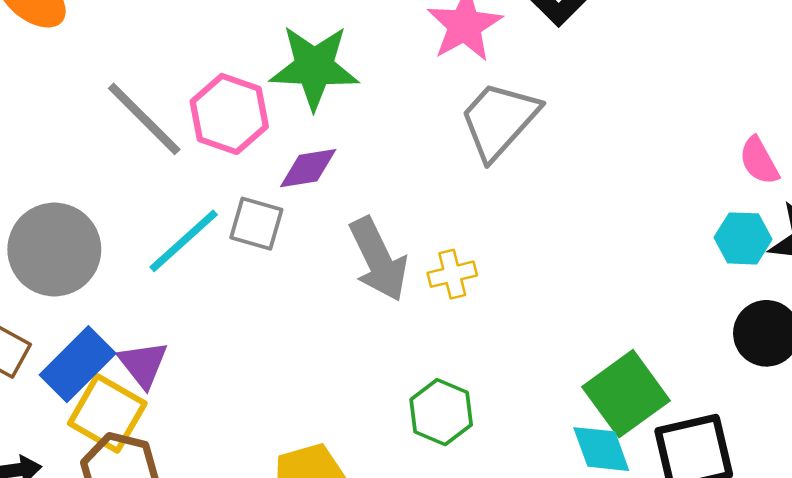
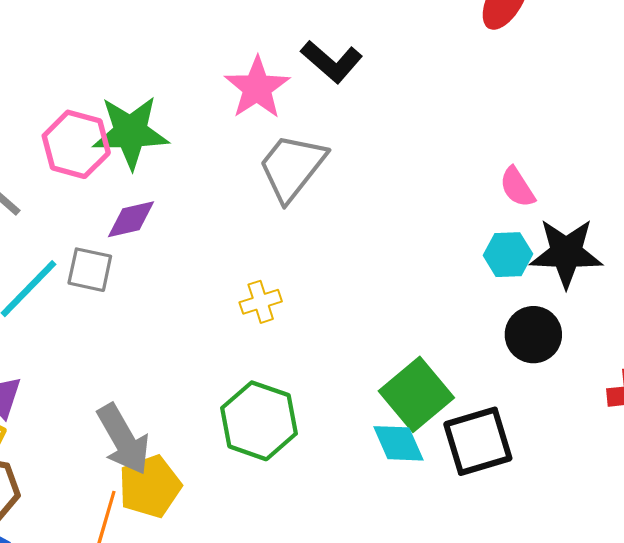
pink hexagon: (229, 114) -> (76, 144), moved
gray arrow: (378, 259) -> (123, 439), moved
green hexagon: (441, 412) -> (259, 421), size x1.4

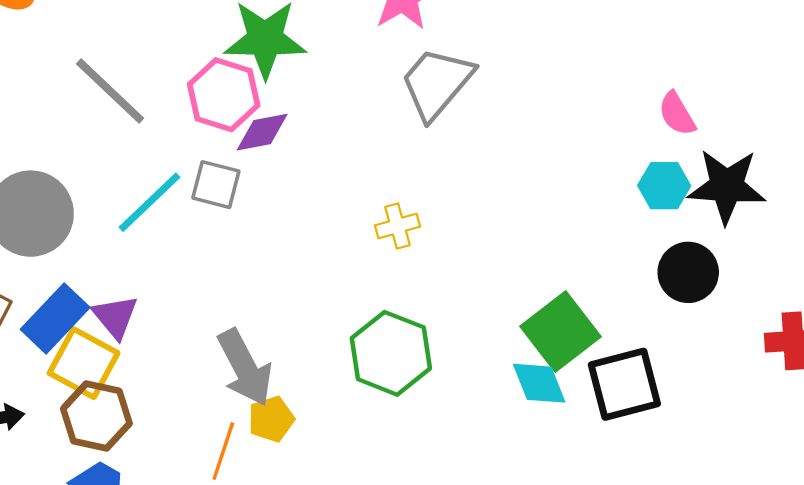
pink hexagon: (76, 144) -> (224, 95), moved
yellow pentagon: (150, 486) -> (271, 419), size x0.7

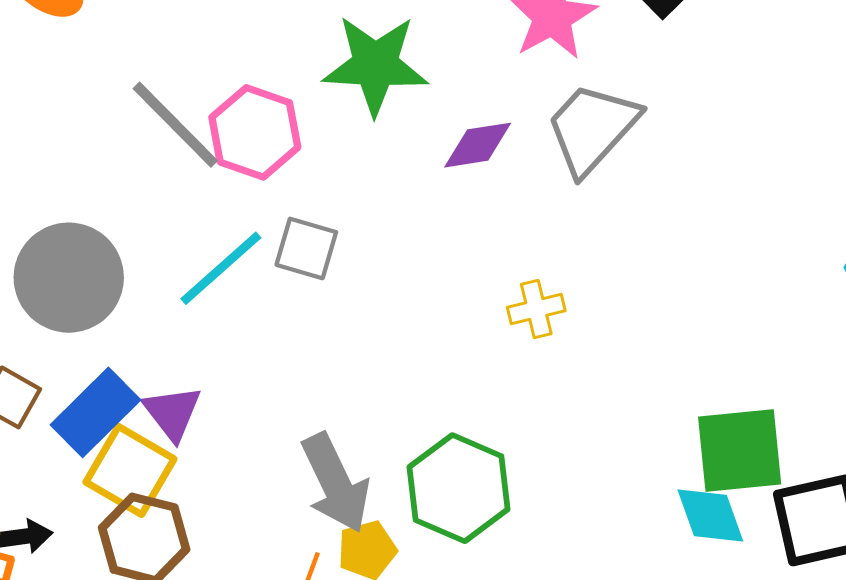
pink hexagon: (224, 95) -> (255, 132), moved
purple diamond: (262, 132) -> (478, 145), moved
green square: (560, 332) -> (740, 450), turned 30
green hexagon: (391, 353) -> (459, 488), moved

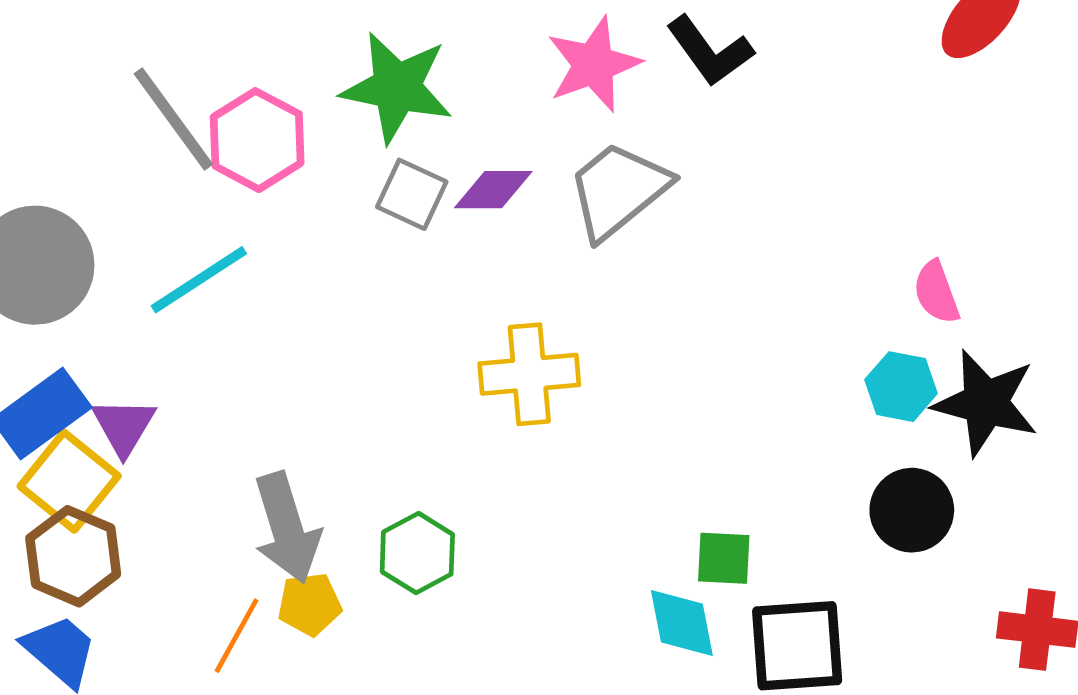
gray square: (306, 248) -> (412, 194), moved
yellow cross: (536, 309) -> (529, 374), size x1.6
green square: (740, 450) -> (724, 558), size x0.6
green hexagon: (459, 488) -> (417, 553), size x0.7

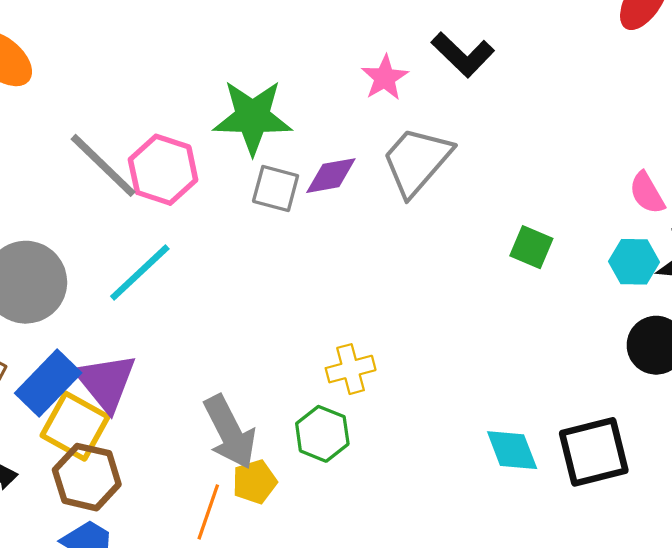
pink star: (594, 64) -> (385, 78), size x0.7
yellow cross: (529, 374) -> (351, 369), moved, size x0.7
purple triangle: (124, 426) -> (106, 382), size x1.4
green square: (724, 558) -> (531, 247), moved, turned 30

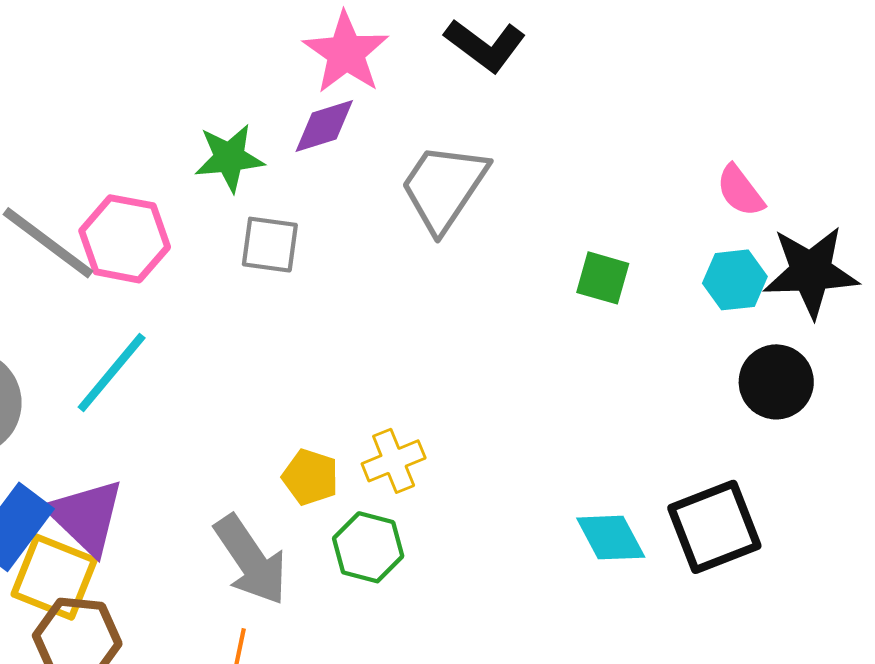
pink star: (385, 78) -> (346, 53), moved, size x1.4
green star: (253, 117) -> (229, 158), size x0.7
purple diamond: (331, 176) -> (324, 126), moved
yellow pentagon: (255, 482) -> (310, 477), moved, turned -30

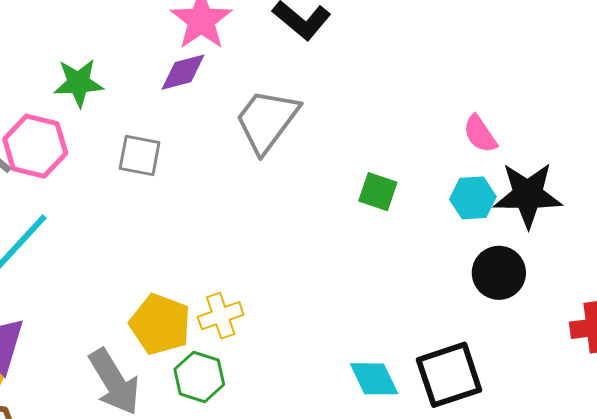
green star: (229, 158) -> (79, 83), moved
yellow pentagon: (310, 477) -> (160, 324), size x1.5

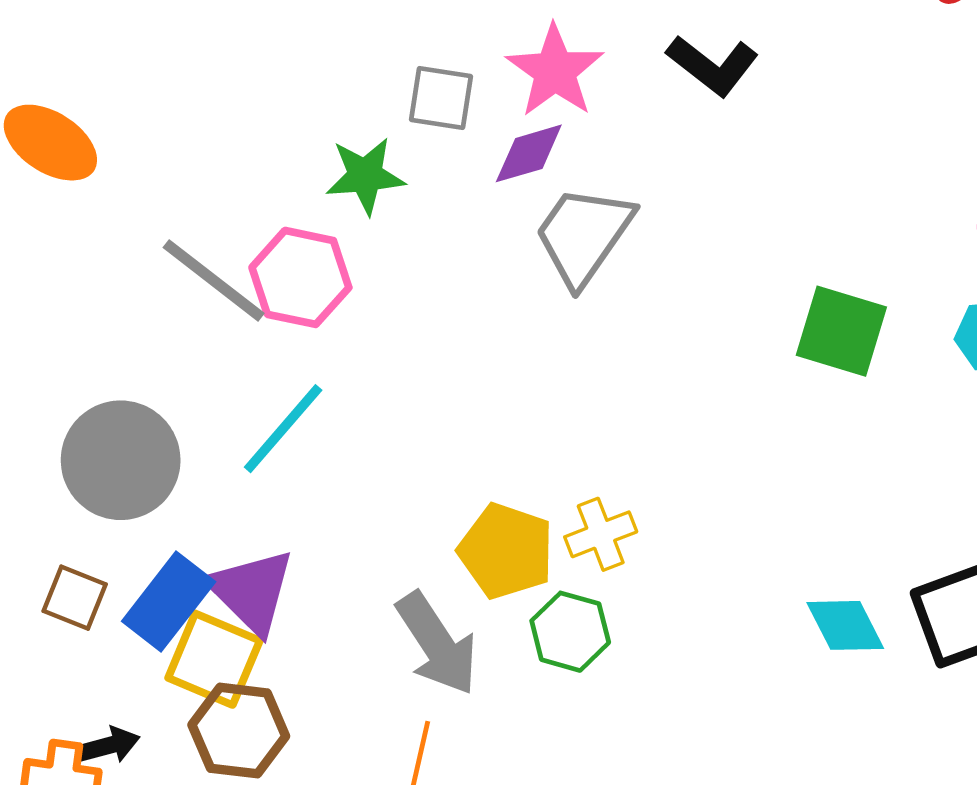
gray trapezoid: (267, 121) -> (584, 235), moved
gray square: (140, 156) -> (441, 98), moved
green square: (378, 192) -> (841, 331), size x1.5

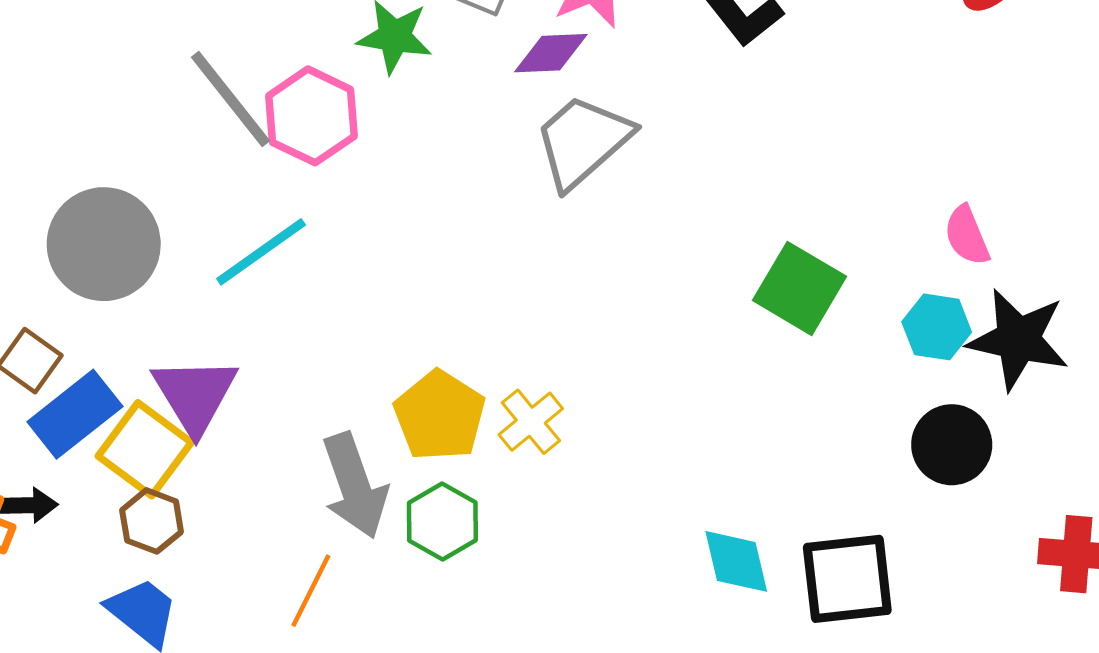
yellow cross: (601, 534) -> (531, 422), turned -32
blue rectangle: (169, 602) -> (75, 414), moved
green hexagon: (570, 632) -> (442, 521), moved
brown hexagon: (239, 731) -> (152, 521), size x0.7

